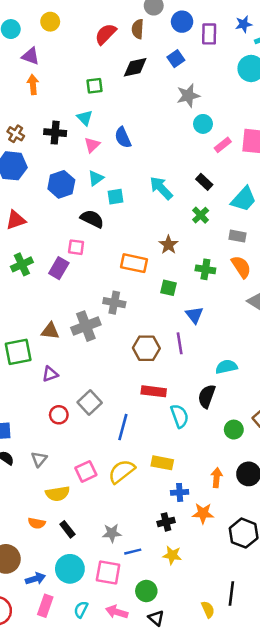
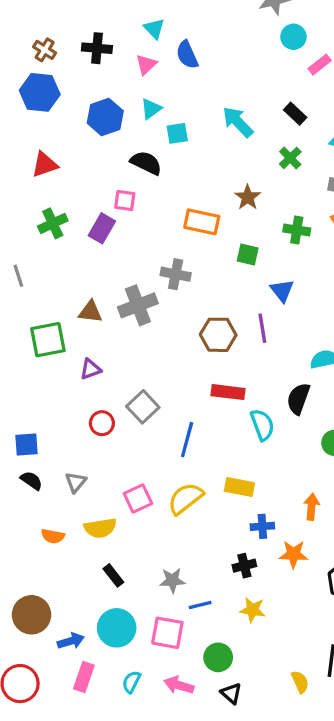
cyan triangle: (85, 118) -> (154, 29), moved
orange semicircle: (37, 523) -> (53, 536), moved

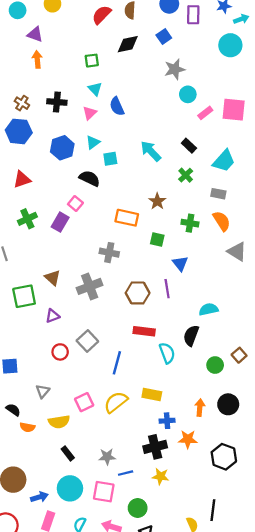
pink square: (125, 201) -> (75, 203), turned 32
gray cross: (138, 305) -> (90, 286), moved
brown triangle: (90, 312) -> (52, 278), turned 35
black semicircle: (31, 481) -> (13, 410), moved
black cross: (244, 566) -> (155, 447), size x1.5

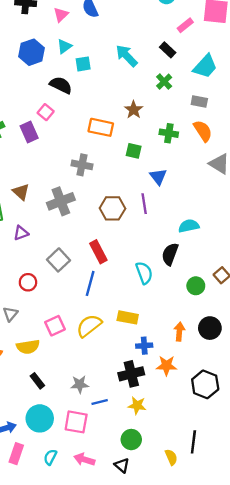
pink rectangle: (205, 113) -> (185, 25), moved
purple rectangle: (60, 222) -> (29, 132), turned -54
red rectangle: (144, 331) -> (98, 252), moved, turned 55
red circle: (60, 352) -> (28, 282), moved
green circle: (138, 508) -> (131, 440), moved

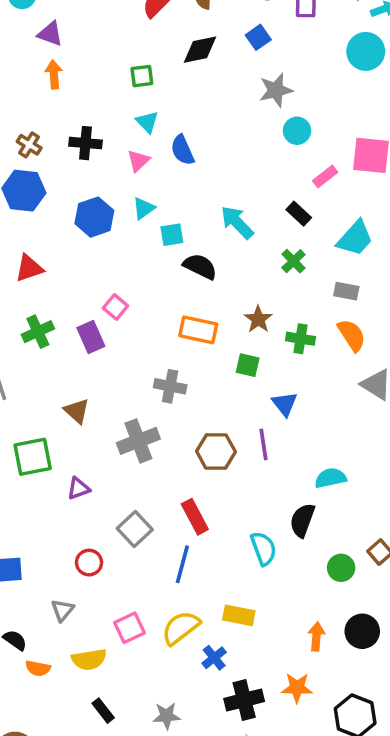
black semicircle: (61, 85) -> (200, 266), moved
brown star: (134, 110) -> (258, 319), moved
brown triangle: (21, 192) -> (77, 411), moved
blue cross: (144, 346) -> (214, 658), moved, turned -35

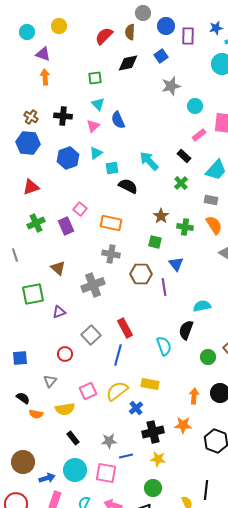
cyan circle: (297, 131) -> (195, 106), moved
orange rectangle: (198, 330) -> (111, 223), moved
brown hexagon: (216, 451) -> (141, 274), moved

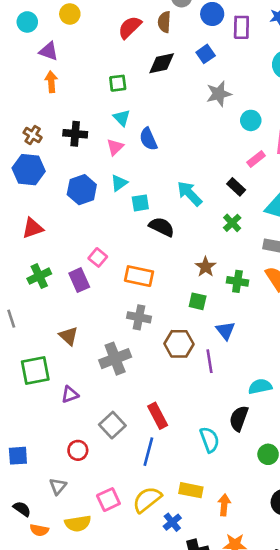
orange arrow: (194, 396) -> (224, 505), moved

